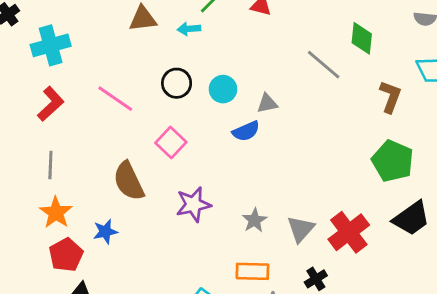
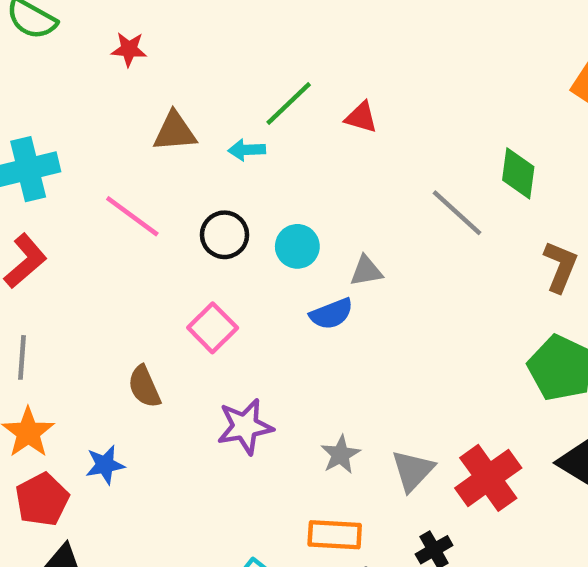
pink line: (115, 99) -> (132, 216), moved
brown semicircle: (129, 181) -> (144, 387), size x0.7

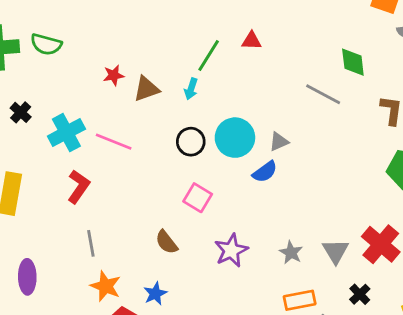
red star: (129, 49) -> (114, 75), moved
red triangle: (361, 117) -> (251, 41), moved
cyan arrow: (247, 150) -> (191, 89), turned -55
pink line: (132, 216) -> (114, 142), moved
cyan circle: (297, 246) -> (235, 138), size x1.5

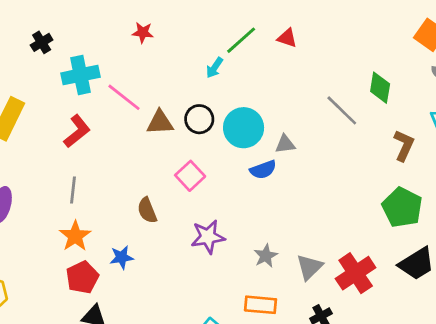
brown triangle: (146, 89) -> (160, 122), moved

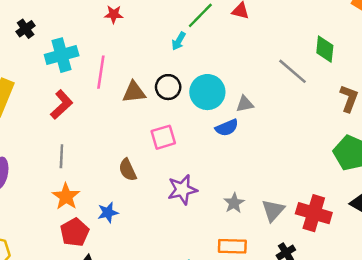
pink line: (124, 97) -> (101, 72), turned 64
pink square: (190, 176) -> (163, 137), turned 30
red cross: (356, 273) -> (314, 213), turned -36

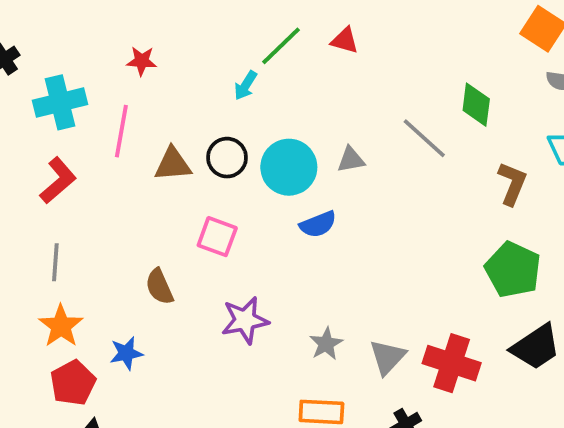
red star: (114, 14) -> (142, 61), moved
gray triangle: (245, 104) -> (351, 160), moved
pink square: (163, 137) -> (217, 237), turned 35

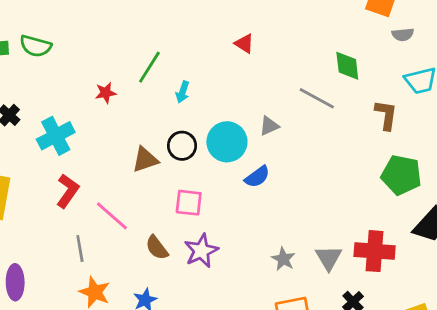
red triangle: (345, 40) -> (244, 44), turned 30
green line: (281, 46) -> (149, 67), moved
pink line: (121, 131) -> (112, 216), moved, turned -45
purple star: (245, 320) -> (201, 251), moved

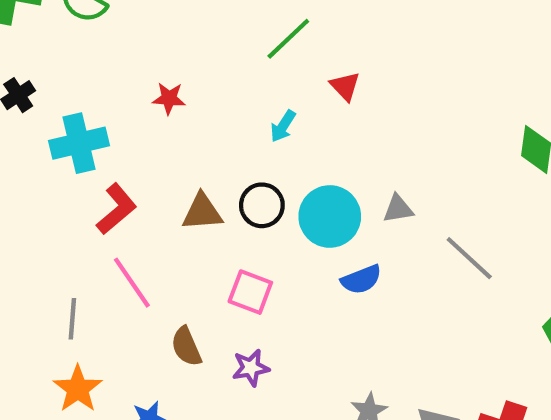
red triangle: (244, 44) -> (345, 86), moved
green line: (149, 67) -> (288, 39), moved
gray line: (317, 98) -> (469, 258), moved
red L-shape: (68, 191) -> (116, 209), moved
purple star: (201, 251) -> (251, 368), size x0.7

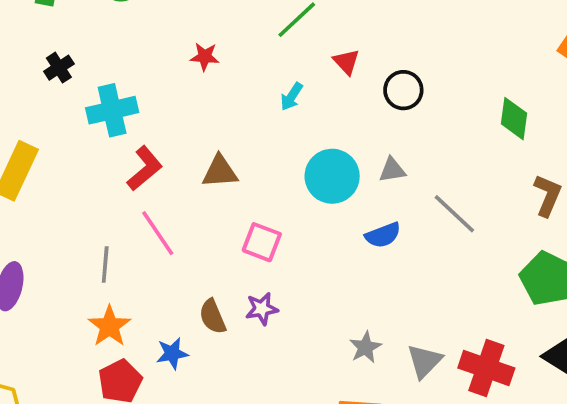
red star: (169, 98) -> (205, 57), moved
black circle: (262, 205) -> (403, 90), moved
blue semicircle: (361, 280) -> (383, 235), moved
brown semicircle: (186, 347) -> (213, 317), moved

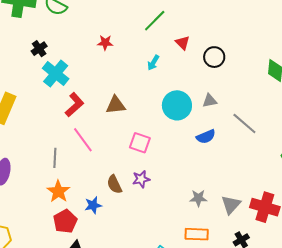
black cross: (59, 68) -> (39, 49), moved
cyan cross: (112, 110) -> (56, 74), turned -36
gray star: (365, 347) -> (198, 198), turned 30

